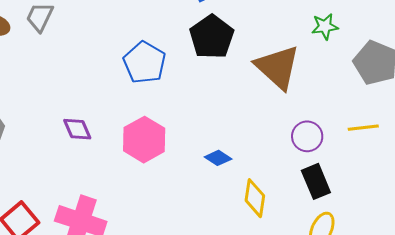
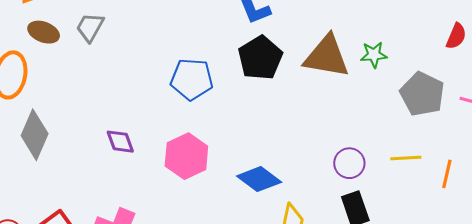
blue pentagon: (145, 63) -> (192, 79), turned -30
brown triangle: (278, 67) -> (327, 56), moved, turned -36
blue diamond: (218, 158) -> (259, 179), size x1.6

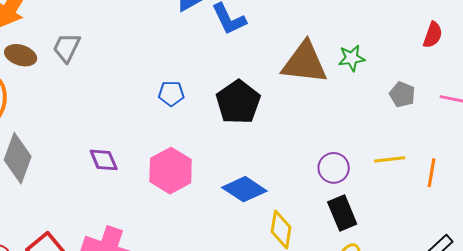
black pentagon: (260, 58) -> (238, 102), moved
blue pentagon: (192, 79) -> (171, 94), size x0.6
gray pentagon: (422, 94) -> (402, 95), size x0.6

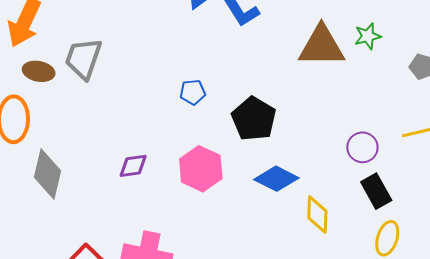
gray trapezoid: (67, 48) -> (83, 59), size x1.4
black pentagon: (238, 102) -> (254, 119), moved
purple diamond: (104, 160) -> (133, 166), turned -68

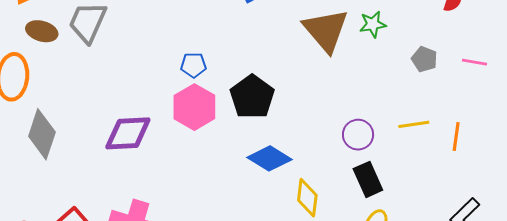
brown triangle: (321, 46) -> (326, 30), turned 45
purple diamond: (133, 166) -> (128, 133), size x1.6
pink hexagon: (201, 169) -> (194, 107), moved

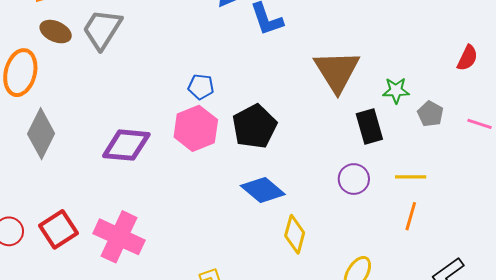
green star: (373, 24) -> (396, 90), moved
orange line: (456, 137) -> (411, 216), moved
black rectangle: (368, 179) -> (369, 127), moved

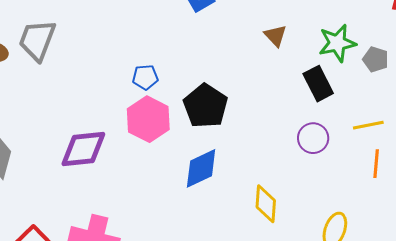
brown triangle: (337, 71) -> (276, 36), size x0.5
green star: (396, 90) -> (337, 43), size x1.4
blue diamond: (263, 190) -> (201, 168), moved, turned -54

